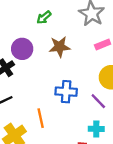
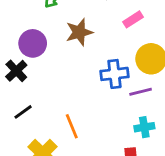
blue cross: (66, 92) -> (114, 74), moved
purple line: (98, 101) -> (141, 92), turned -49

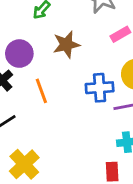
orange line: (72, 126) -> (41, 91), moved

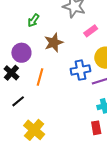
orange line: (41, 91) -> (40, 77), turned 42

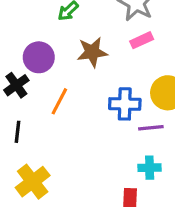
pink rectangle: (91, 31) -> (142, 40), moved
black line: (18, 101) -> (17, 132), turned -56

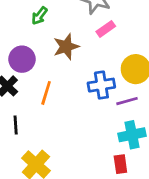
cyan cross: (150, 168) -> (132, 135), size x1.4

